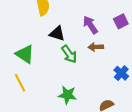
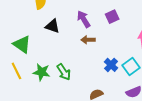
green arrow: (69, 54) -> (64, 72), moved
green star: (67, 95) -> (42, 72), moved

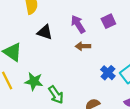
green arrow: (64, 72) -> (56, 95), moved

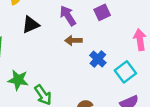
black triangle: (45, 32) -> (31, 25), turned -42
blue cross: (108, 73) -> (98, 59), moved

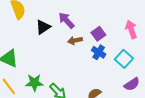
purple square: (102, 12) -> (98, 34), moved
black triangle: (31, 25) -> (43, 27), moved

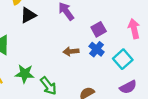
black triangle: (43, 27) -> (28, 15), moved
brown arrow: (75, 40) -> (71, 51), moved

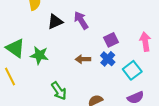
black triangle: (28, 15) -> (55, 22), moved
green star: (25, 74) -> (39, 55), moved

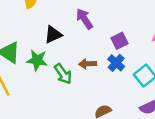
black triangle: (55, 22) -> (53, 34), moved
green arrow: (59, 91) -> (63, 74), moved

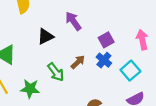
green star: (37, 60) -> (30, 89), moved
brown arrow: (88, 64) -> (78, 62), turned 140

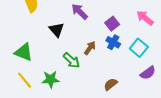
black triangle: (45, 36) -> (57, 30), turned -35
pink arrow: (142, 40) -> (145, 18), turned -30

